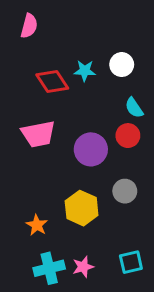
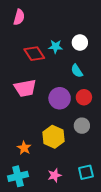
cyan semicircle: (134, 108) -> (77, 71), moved
red circle: (128, 136) -> (84, 97), moved
cyan cross: (49, 268) -> (18, 176), moved

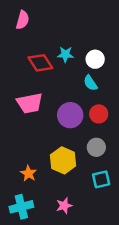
white circle: (80, 42) -> (95, 59), moved
cyan square: (86, 172) -> (101, 179), moved

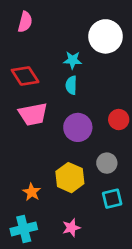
white circle: (95, 59) -> (106, 36), moved, size x1.6
red diamond: (40, 63) -> (25, 76), moved
cyan semicircle: (90, 83) -> (71, 85), moved, turned 35
red circle: (99, 114) -> (119, 120), moved

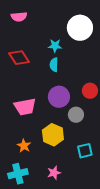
pink semicircle: (25, 22) -> (19, 17), turned 70
pink trapezoid: (33, 114) -> (25, 107), moved
gray circle: (107, 163) -> (76, 115), moved

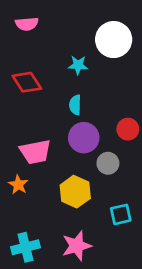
cyan semicircle: (54, 65) -> (75, 105), moved
orange star: (24, 146) -> (18, 185), moved
pink star: (54, 173) -> (77, 246), size x1.5

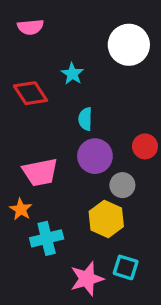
cyan star: (78, 65) -> (72, 74), moved, turned 30
yellow hexagon: (75, 192) -> (106, 219), moved
cyan square: (121, 214) -> (126, 267), moved, turned 30
cyan cross: (25, 247) -> (47, 238), moved

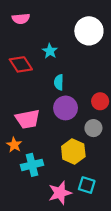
gray circle: (122, 185) -> (93, 128), moved

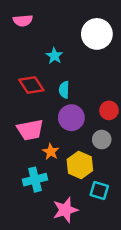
red diamond: (21, 64) -> (31, 85), moved
orange star: (14, 145) -> (51, 152), moved
cyan square: (87, 185) -> (99, 190), moved

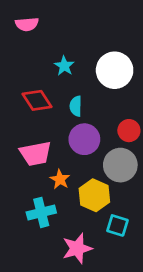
white circle: (97, 34) -> (115, 70), moved
gray circle: (102, 140) -> (120, 165), size x1.5

